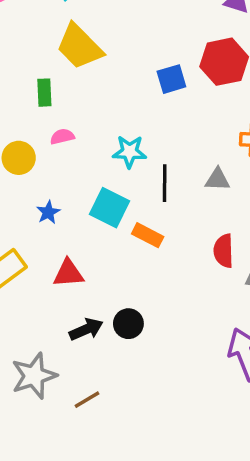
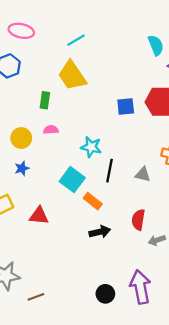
blue star: (48, 212) -> (22, 168), moved
black circle: (128, 324) -> (105, 294), moved
black arrow: (86, 329) -> (100, 232), moved

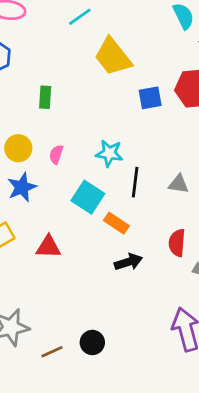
yellow trapezoid: (72, 76) -> (113, 57), moved
pink semicircle: (51, 130) -> (56, 154), moved, turned -64
blue star: (22, 168) -> (22, 187), size x1.5
black circle: (105, 294) -> (92, 342), moved

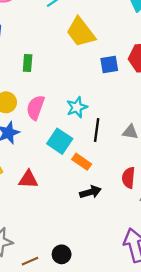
cyan star: (109, 153) -> (77, 107), turned -30
pink semicircle: (56, 154) -> (35, 108), size x1.6

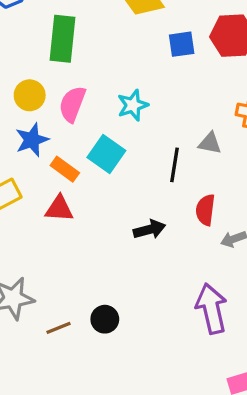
green rectangle: (28, 63) -> (63, 39), size x1.8
black line: (97, 130) -> (175, 165), moved
orange rectangle: (82, 162) -> (65, 169), moved

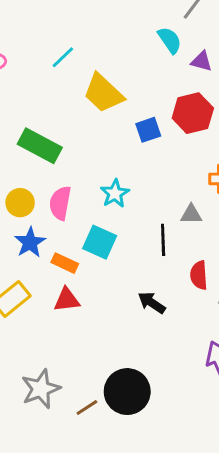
green rectangle: (63, 39) -> (40, 146), turned -57
black arrow: (149, 229) -> (152, 303), turned -120
black circle: (105, 319) -> (127, 392), size x1.8

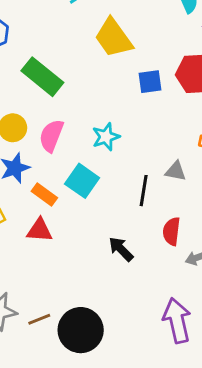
brown line: (87, 407) -> (39, 319), moved

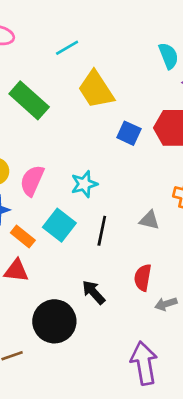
green rectangle: (42, 77) -> (29, 100), moved
blue square: (150, 82) -> (129, 133), turned 30
black line: (144, 191) -> (102, 231), moved
black circle: (81, 330) -> (54, 321), moved

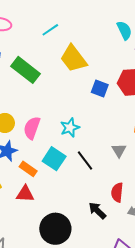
gray triangle: (149, 220) -> (119, 150), turned 49
black line: (102, 231) -> (85, 161), turned -45
black arrow: (94, 292) -> (97, 211), moved

